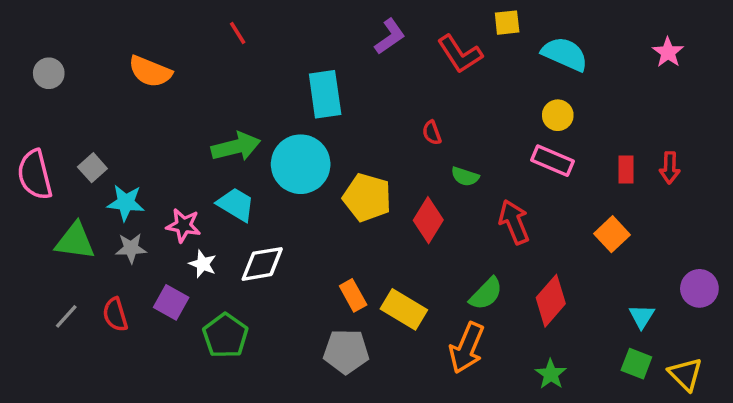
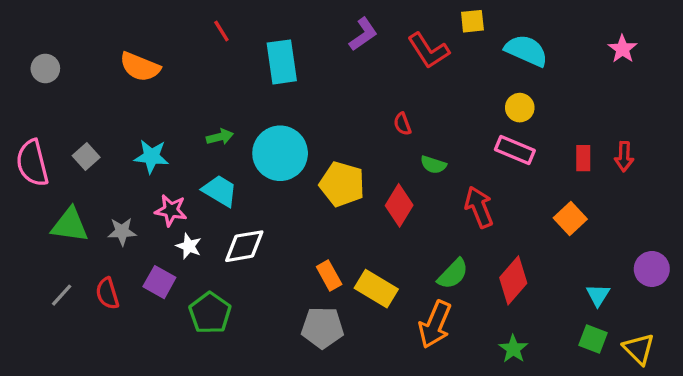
cyan rectangle: (325, 94) -> (282, 62), moved
green arrow: (236, 147) -> (220, 137), size x0.6
cyan star: (126, 203) -> (151, 157), moved

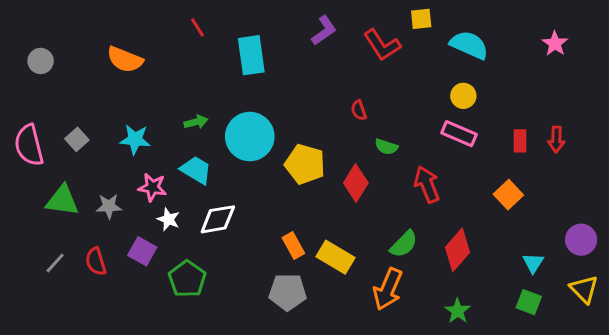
yellow triangle: (639, 349) -> (584, 289), moved

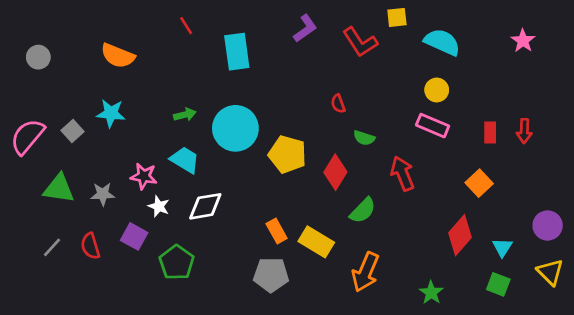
cyan star: (135, 139) -> (111, 113), moved
pink semicircle: (29, 145) -> (27, 137), turned 54
green semicircle: (404, 244) -> (363, 210), moved
red diamond: (458, 250) -> (460, 235), moved

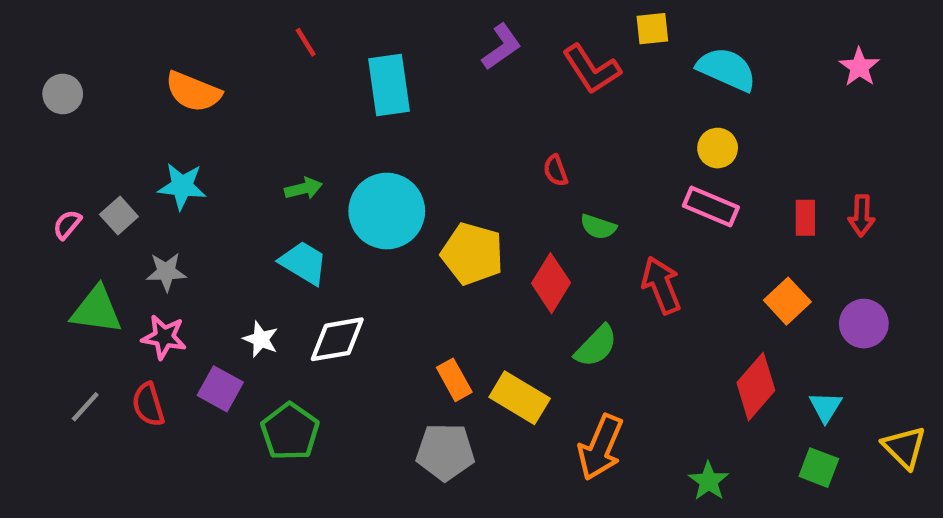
pink semicircle: (27, 137) -> (67, 225), moved, size x0.5
pink star: (144, 176) -> (164, 337), moved
gray star: (103, 194) -> (166, 272), moved
purple circle: (548, 226) -> (864, 324), moved

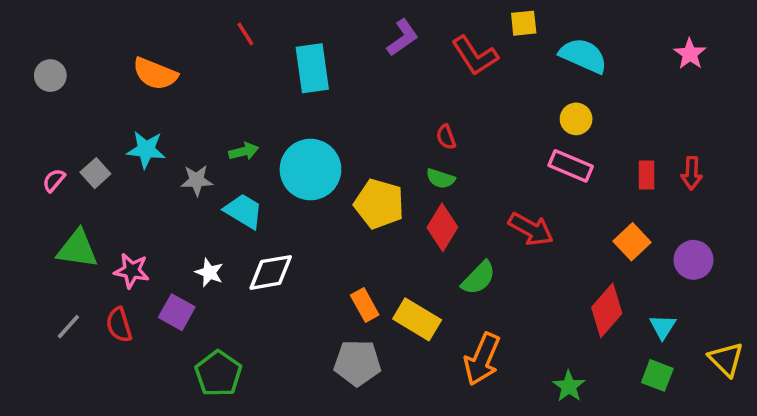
green semicircle: (598, 227) -> (441, 179), moved
gray star: (166, 272) -> (197, 180), moved
red arrow: (661, 285) -> (531, 229), turned 141
green pentagon: (290, 432) -> (218, 374), moved

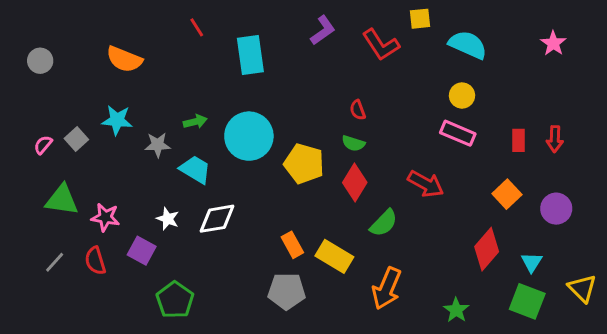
green square: (657, 375) -> (527, 301), size x1.4

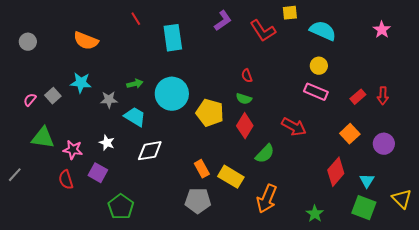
red rectangle: (519, 140) -> (358, 97), turned 49
white star: (168, 219) -> (107, 143), moved
gray line: (55, 262) -> (15, 175), moved

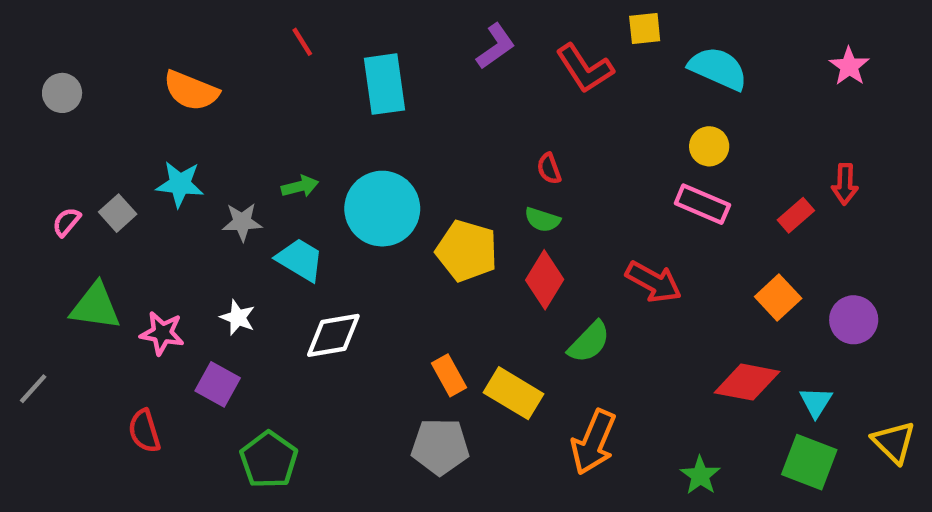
red arrow: (383, 96) -> (845, 184), moved
red diamond: (336, 172) -> (747, 382), turned 60
red semicircle: (66, 180) -> (144, 431), moved

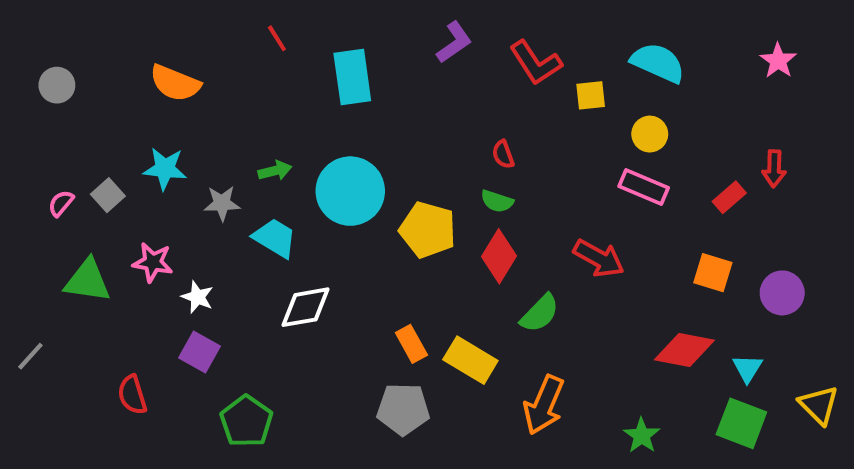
yellow square: (645, 28) -> (591, 95), moved
orange square: (778, 298) -> (713, 273), turned -30
white star: (238, 318) -> (197, 297), moved
pink star: (162, 333) -> (153, 262), moved

